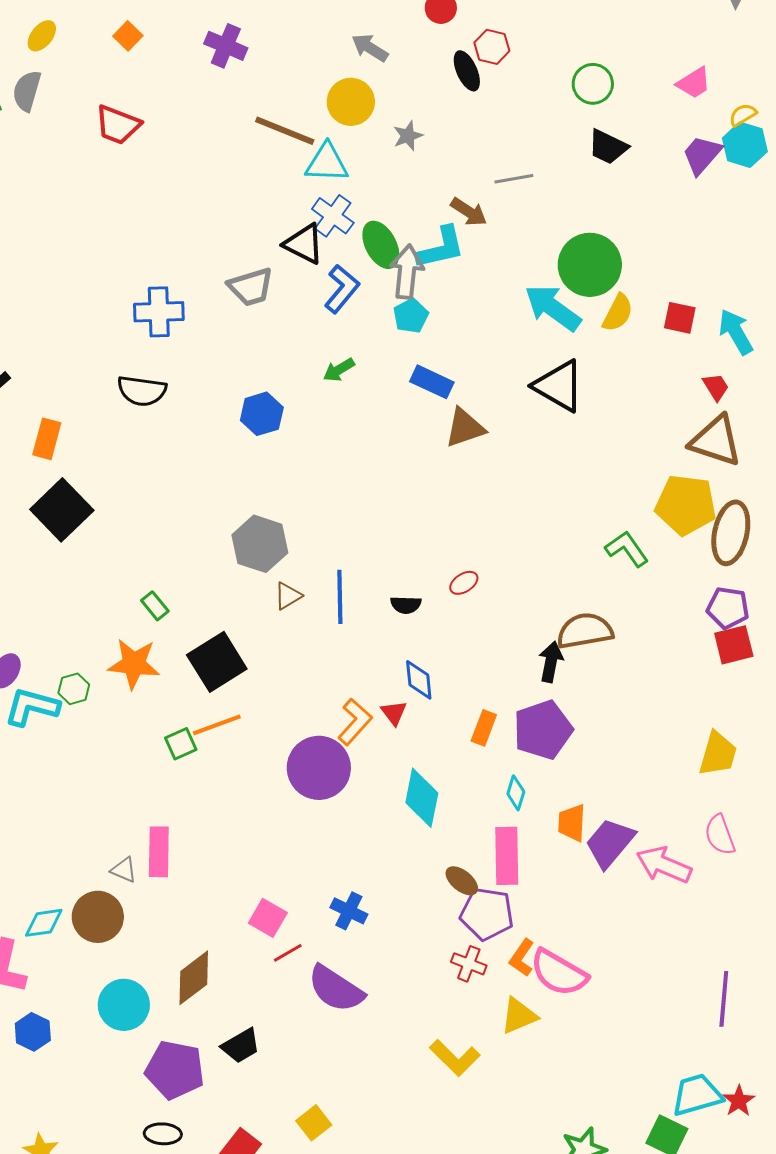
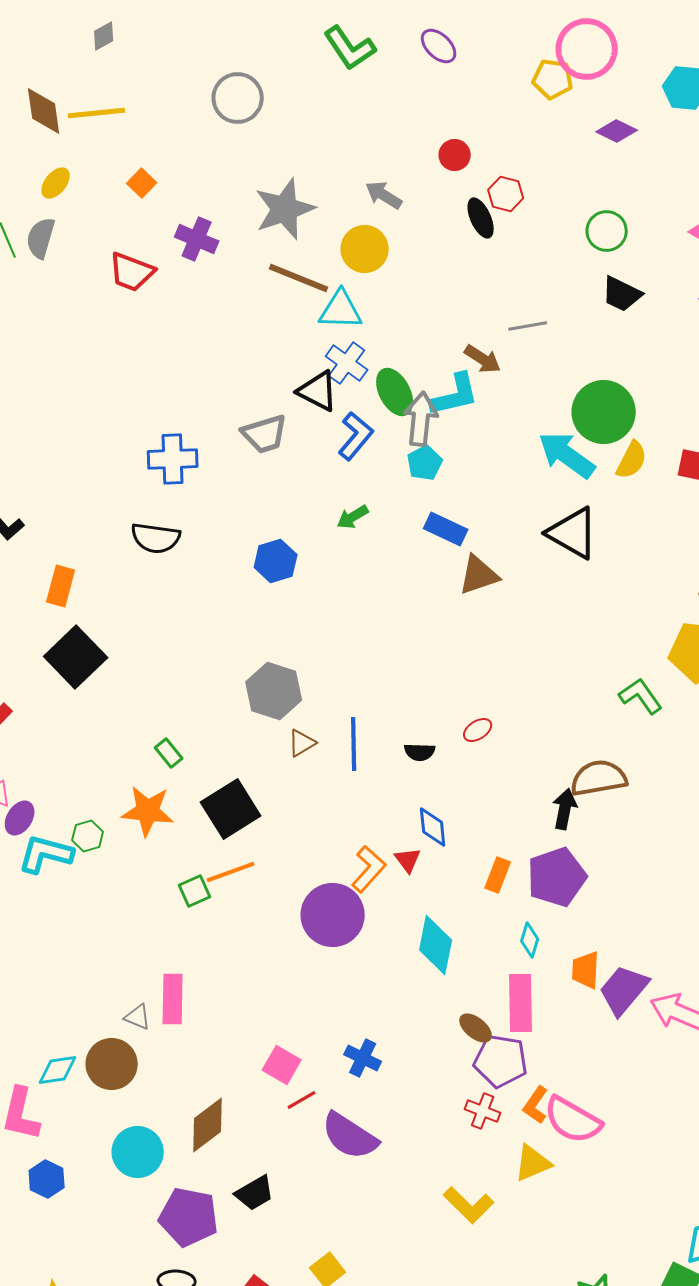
purple cross: (226, 46) -> (197, 239), moved
gray star: (408, 136) -> (285, 209), moved, size x2.0

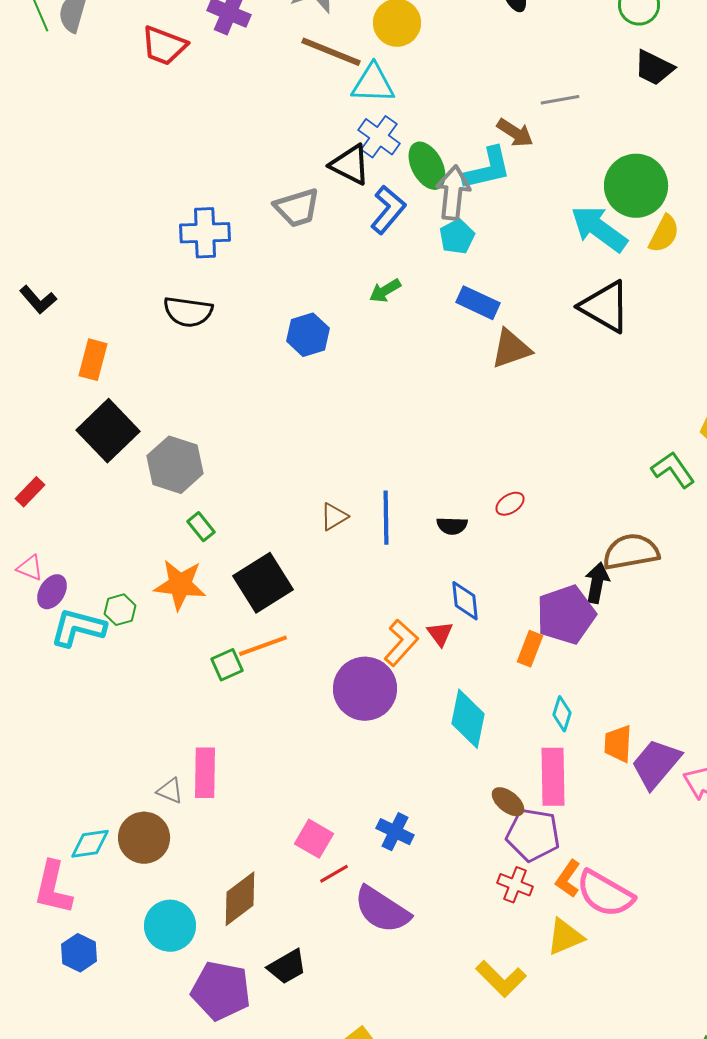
gray hexagon: (274, 691) -> (175, 465), moved
purple pentagon: (557, 877) -> (566, 615), moved

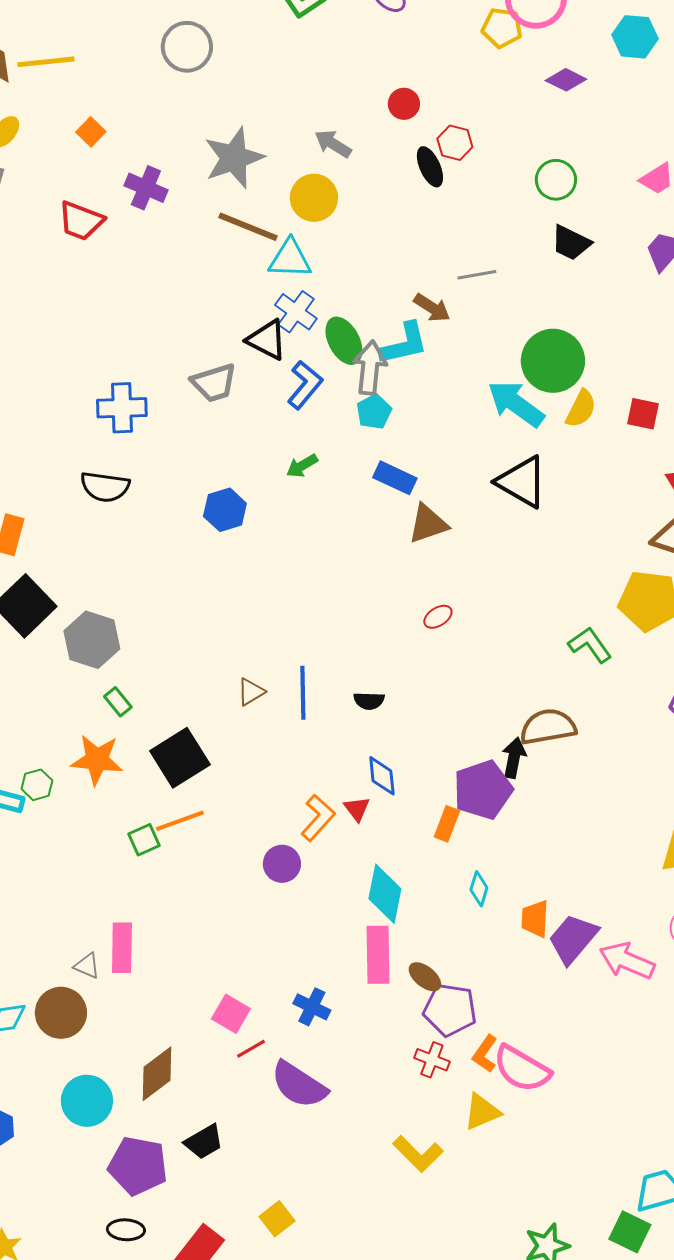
red ellipse: (510, 504) -> (438, 617), moved
purple circle: (365, 689) -> (282, 864), size x0.6
pink rectangle: (553, 777) -> (378, 955), moved

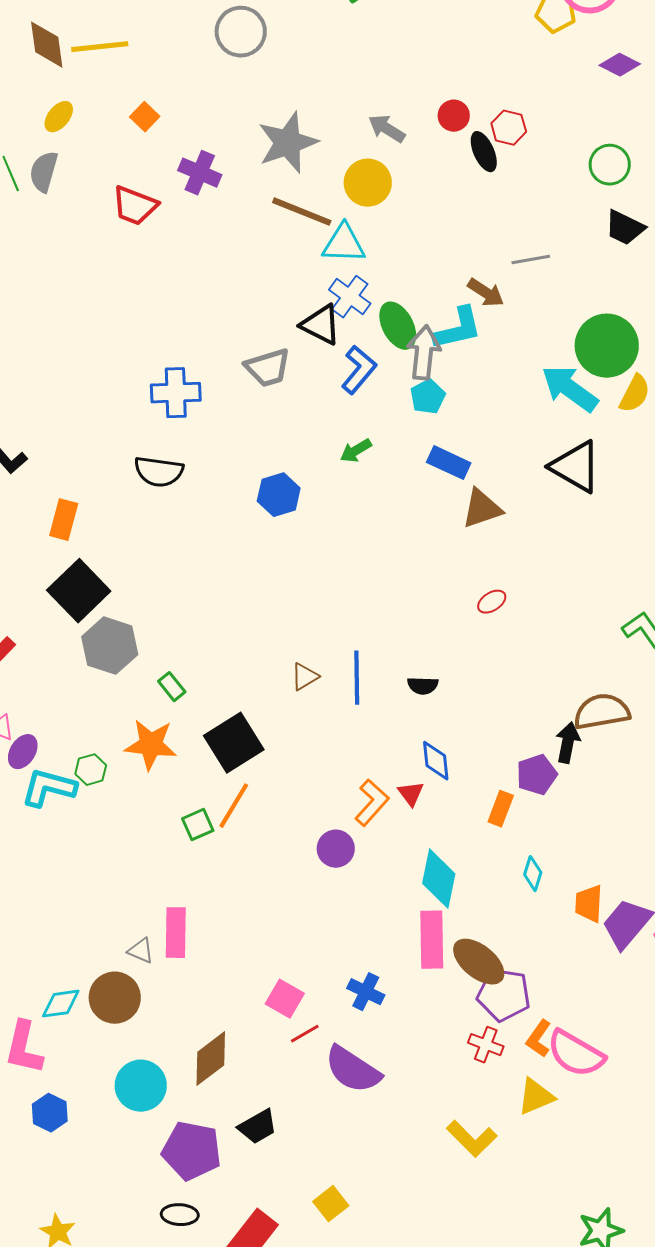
red circle: (404, 104) -> (454, 116), moved
gray hexagon: (92, 640) -> (110, 646), moved
purple pentagon: (483, 790) -> (537, 775), size x0.7
orange line: (180, 821) -> (234, 806), turned -39
brown ellipse: (425, 977) -> (479, 962), size x1.6

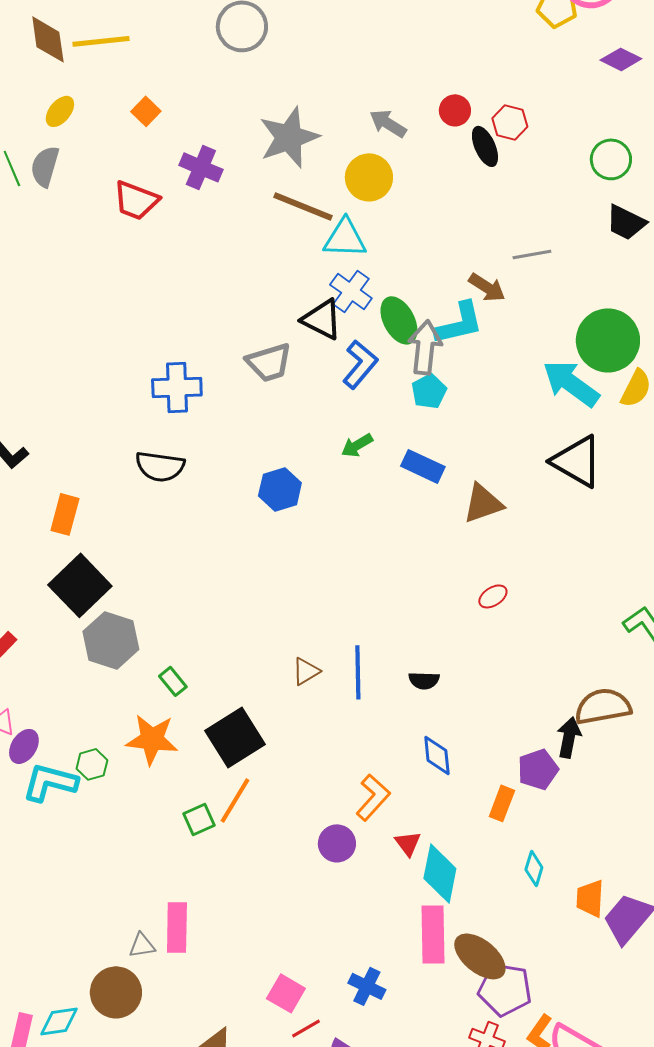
blue rectangle: (449, 463) -> (423, 466), moved
red triangle: (411, 794) -> (408, 843), moved
gray triangle: (141, 951) -> (142, 945), turned -32
cyan diamond: (61, 1004) -> (59, 1021), moved

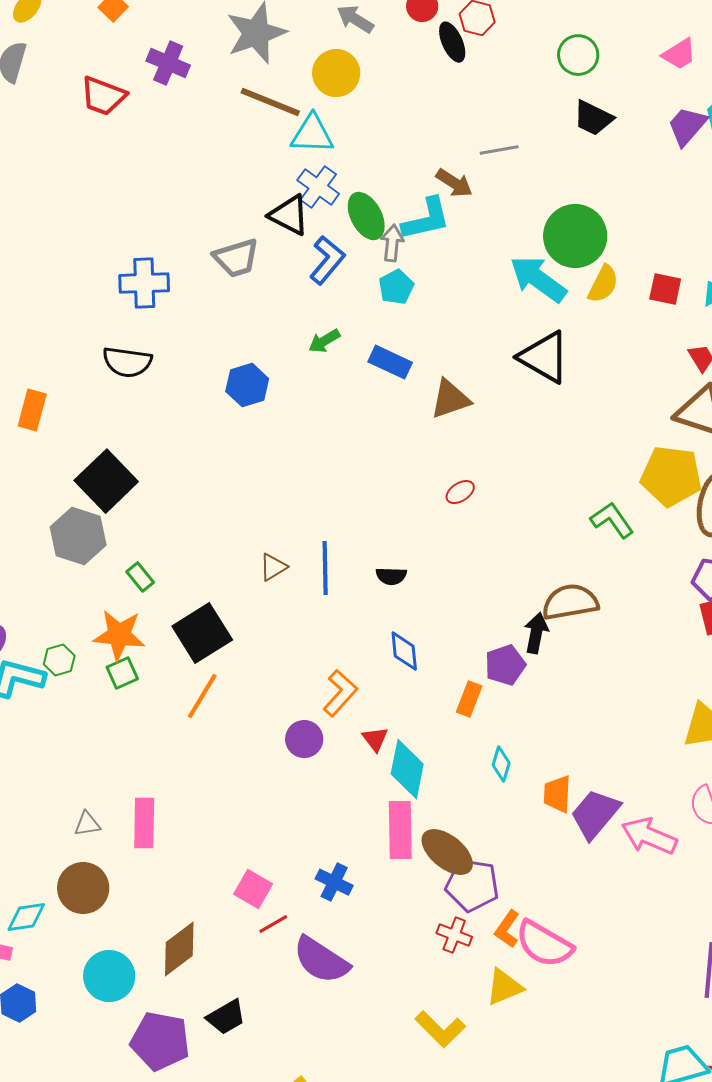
gray arrow: (425, 347) -> (392, 243), size x0.7
black square: (80, 585) -> (106, 481), moved
green square: (199, 819) -> (122, 673), moved
gray triangle: (142, 945) -> (87, 824), moved

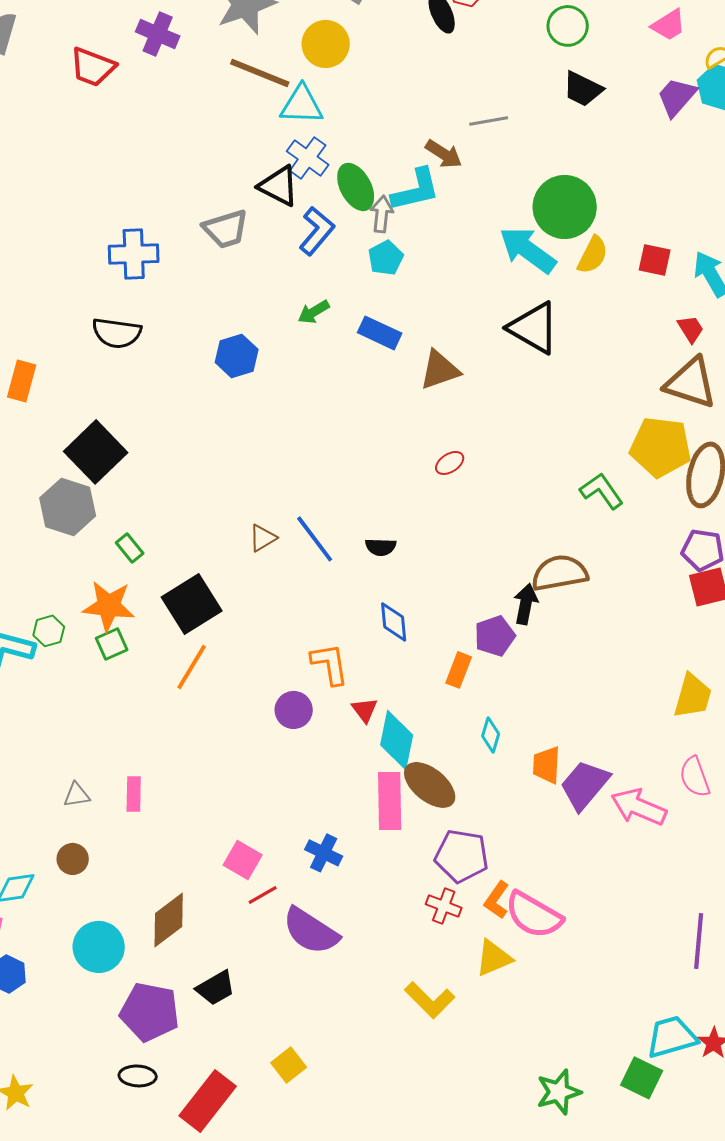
blue line: (325, 568) -> (315, 539), turned -36
orange L-shape: (340, 693) -> (330, 664), turned -51
pink rectangle: (144, 823) -> (134, 794), size x0.7
brown ellipse: (447, 852) -> (430, 785), moved
brown circle: (83, 888) -> (73, 859), size x0.6

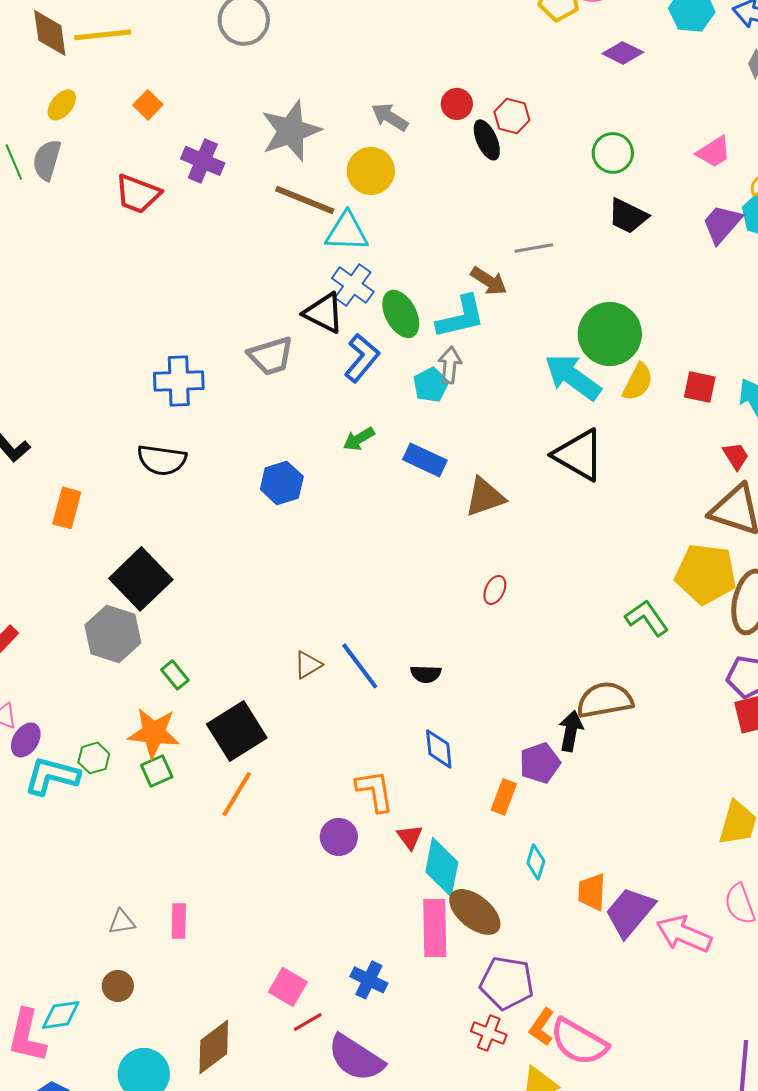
gray arrow: (382, 214) -> (450, 365), moved
red ellipse: (450, 463) -> (495, 590), turned -32

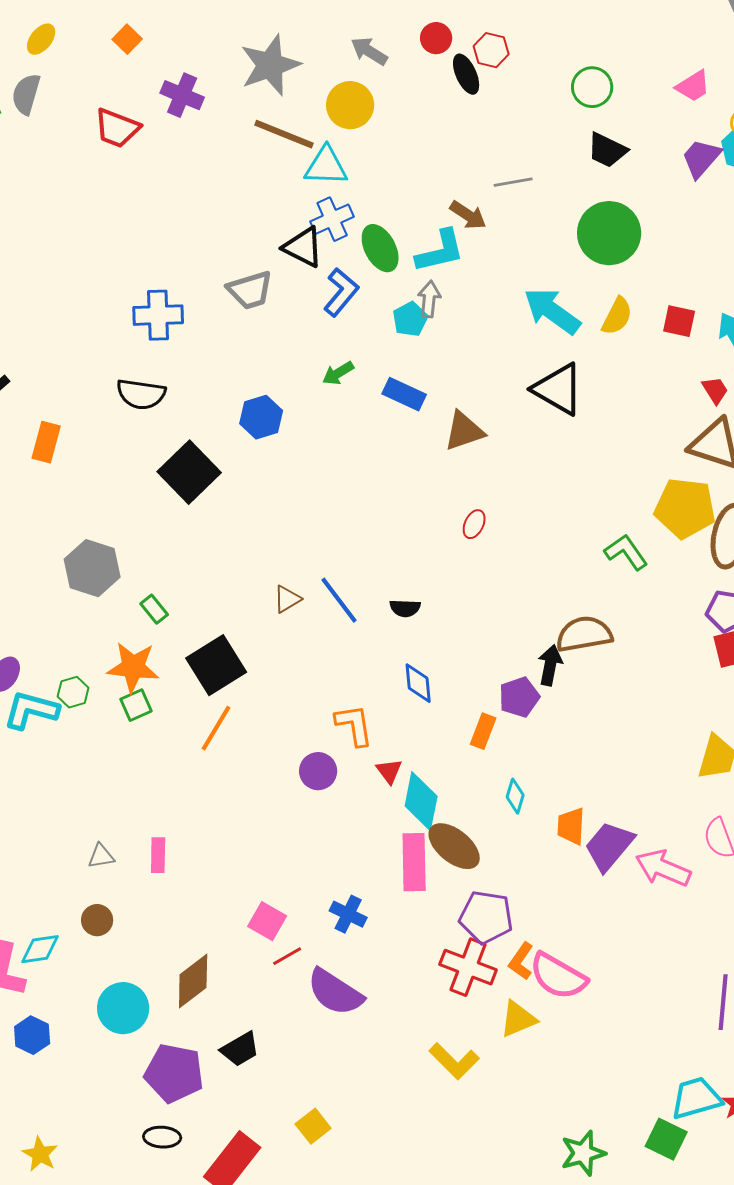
blue cross: (353, 285) -> (332, 219), turned 30
green circle: (610, 334) -> (609, 233), moved
black square: (141, 579) -> (189, 472), moved
red cross: (489, 1033) -> (468, 967), size x1.6

